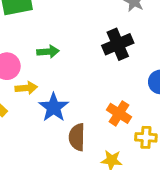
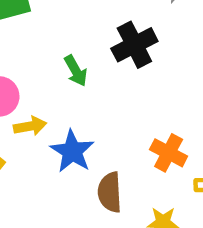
black cross: (118, 44) -> (134, 45), moved
green arrow: (48, 52) -> (76, 71), moved, turned 70

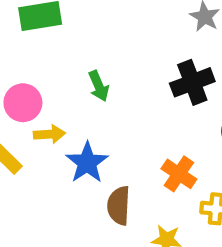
black cross: (134, 45) -> (192, 82), moved

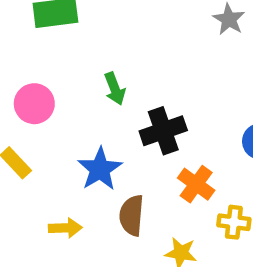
black cross: (192, 82) -> (163, 131), moved
yellow arrow: (49, 134) -> (65, 228), moved

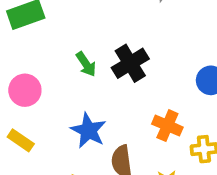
black cross: (163, 131) -> (130, 63), moved

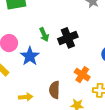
blue star: (88, 130) -> (30, 56), moved

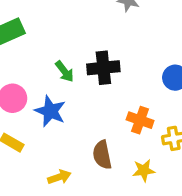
black cross: (68, 38) -> (103, 68), turned 30

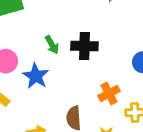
orange cross: (140, 120) -> (109, 93), turned 35

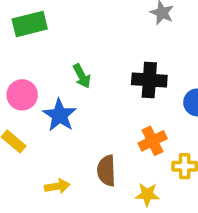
black cross: (84, 46) -> (149, 80), moved

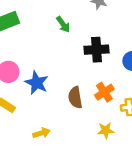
green arrow: (82, 76) -> (63, 24), moved
brown semicircle: (106, 171) -> (75, 97), moved

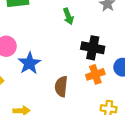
orange cross: (104, 92) -> (95, 74), moved

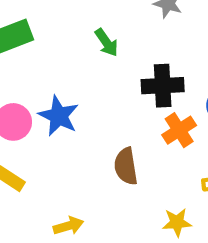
blue star: (29, 63) -> (59, 116), moved

